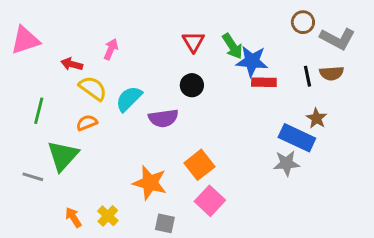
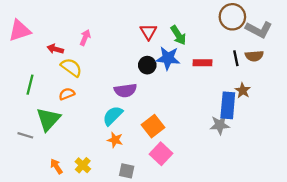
brown circle: (303, 22) -> (232, 17), size x1.5
blue star: (252, 61) -> (168, 58), moved
cyan semicircle: (129, 99) -> (113, 116), moved
blue rectangle: (297, 138) -> (228, 105), turned 70
orange star: (150, 183) -> (115, 140), size x0.6

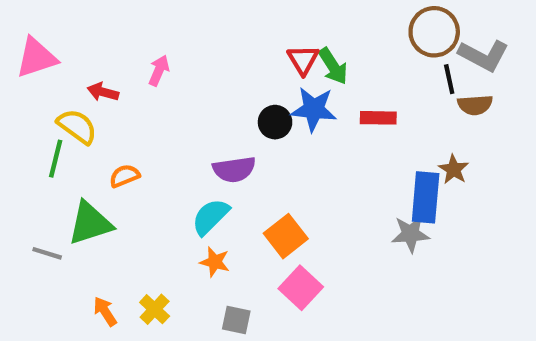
red triangle: (148, 32) -> (303, 60), moved
black line: (236, 58) -> (449, 79), moved
yellow semicircle: (71, 67) -> (77, 126), moved
green triangle: (48, 119) -> (90, 223), turned 30

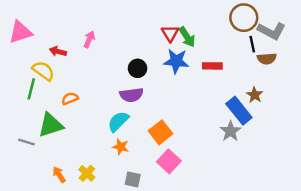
black circle: (275, 122) -> (138, 68), moved
blue rectangle: (426, 197) -> (239, 111), turned -44
gray star: (411, 234) -> (230, 131), turned -30

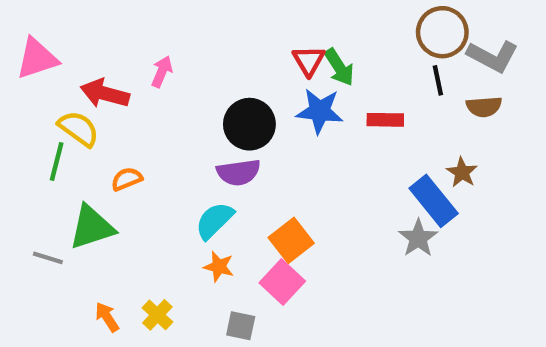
black line: (252, 44) -> (438, 80), moved
red arrow: (58, 51) -> (105, 94), size x1.5
black circle: (138, 68) -> (249, 124), size x1.5
pink square: (169, 161) -> (282, 282), moved

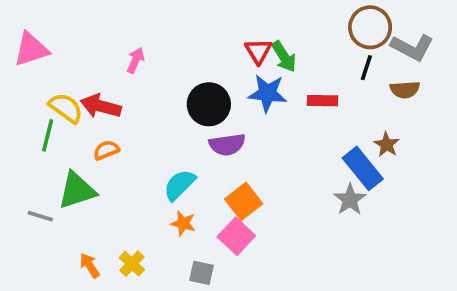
black line: (438, 80) -> (366, 68), turned 30
red arrow: (105, 94) -> (101, 106), moved
purple semicircle: (239, 172) -> (227, 145), moved

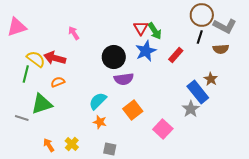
pink arrow: (136, 60) -> (74, 33), turned -56
blue star: (267, 93) -> (146, 51), turned -30
red rectangle: (322, 101) -> (176, 55), turned -49
pink square: (236, 236) -> (163, 129), moved

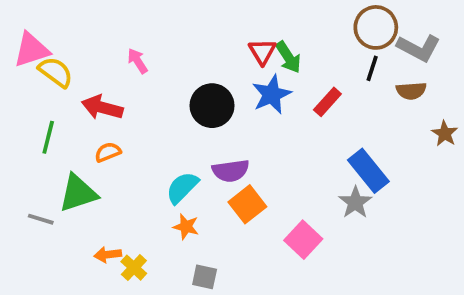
yellow semicircle: (36, 59) -> (56, 72), moved
purple semicircle: (124, 79) -> (231, 171), moved
brown star: (211, 79) -> (445, 134), moved
orange arrow: (49, 145) -> (108, 255), moved, turned -64

